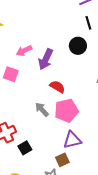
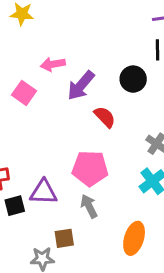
red semicircle: (57, 87) -> (105, 117), moved
gray arrow: (42, 110) -> (89, 206), moved
purple triangle: (72, 140) -> (44, 192), moved

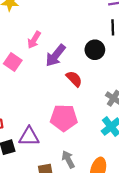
pink arrow: (53, 64) -> (34, 40), turned -48
gray arrow: (89, 206) -> (68, 159), moved

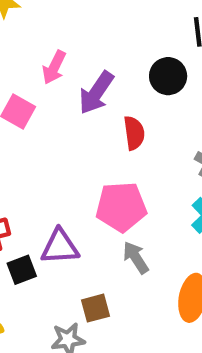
red semicircle: (74, 79) -> (134, 133), turned 42
gray arrow: (68, 159) -> (136, 258), moved

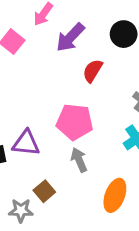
red semicircle: (134, 133) -> (93, 71), turned -150
brown square: (95, 308) -> (44, 191), turned -35

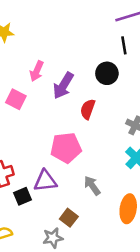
pink pentagon: (75, 122) -> (66, 148), moved

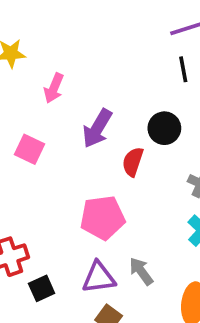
pink arrow: (37, 71) -> (54, 88), moved
black circle: (107, 73) -> (164, 128), moved
purple triangle: (45, 181) -> (99, 277), moved

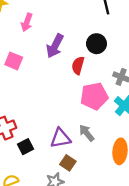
pink pentagon: (103, 218) -> (94, 96), moved

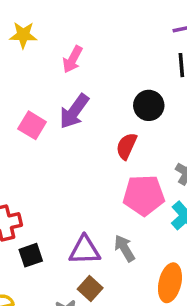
pink arrow: (27, 22) -> (73, 59), moved
black circle: (96, 44) -> (149, 105), moved
purple arrow: (55, 46) -> (74, 111), moved

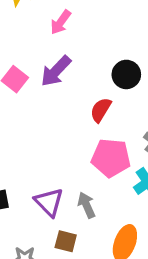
purple triangle: (85, 250) -> (49, 202), turned 40
brown square: (90, 289) -> (66, 241), moved, turned -35

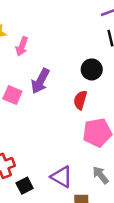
pink arrow: (61, 22) -> (22, 46), moved
gray arrow: (87, 205) -> (101, 175), moved

